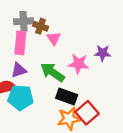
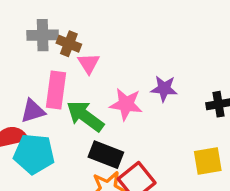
pink rectangle: (20, 43) -> (56, 90), moved

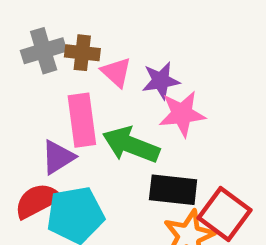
purple star: (164, 89) -> (161, 81), moved

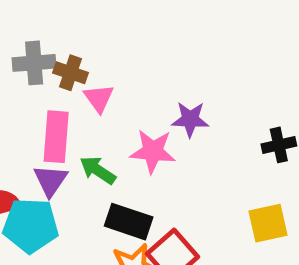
purple star: (161, 81) -> (190, 119), moved
green arrow: (131, 145) -> (98, 170), size x0.7
purple triangle: (58, 157) -> (50, 180), moved, turned -36

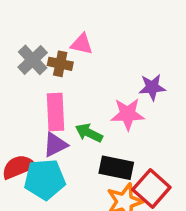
gray cross: (34, 63) -> (33, 60), turned -32
pink triangle: (99, 98) -> (82, 44), moved, turned -35
purple triangle: (50, 180) -> (55, 145), turned 36

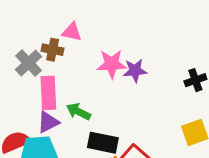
gray cross: (33, 60) -> (29, 63), moved
pink star: (128, 114) -> (112, 64), moved

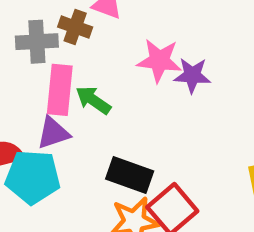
gray cross: (29, 63) -> (37, 42), turned 32
green arrow: (78, 112) -> (93, 100), moved

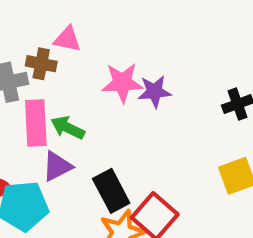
purple triangle: (53, 133) -> (57, 166), moved
black rectangle: (130, 175) -> (111, 191), turned 51

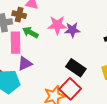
green arrow: (68, 128) -> (30, 32), moved
black rectangle: (111, 191) -> (76, 68), moved, turned -30

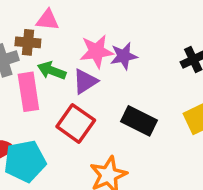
purple triangle: (25, 64) -> (85, 81), moved
red square: (70, 89) -> (76, 123), moved

